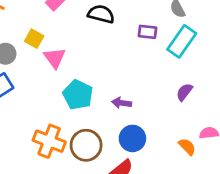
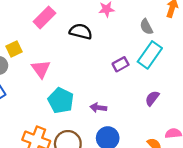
purple rectangle: (148, 32) -> (121, 64), moved, turned -35
yellow square: (34, 39) -> (14, 49), moved, turned 35

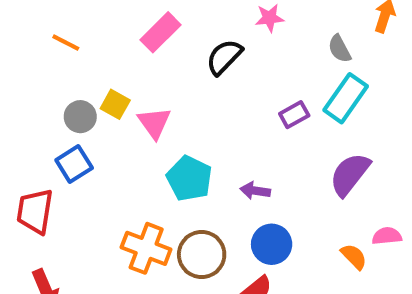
black semicircle: (81, 31) -> (224, 57), turned -60
yellow square: (14, 49) -> (115, 104), moved, turned -35
purple semicircle: (152, 98) -> (350, 174), size x1.6

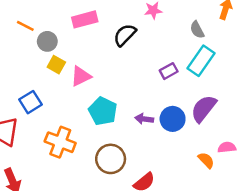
pink rectangle: (160, 32) -> (85, 19), turned 30
gray circle: (80, 117) -> (47, 41), moved
pink triangle: (154, 123) -> (81, 76), turned 40
blue circle: (272, 244) -> (173, 119), moved
orange cross: (146, 248) -> (60, 142), moved

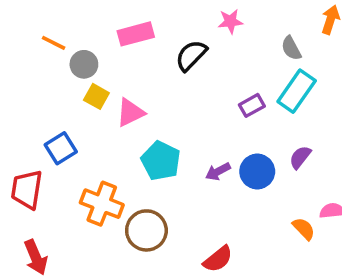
purple semicircle: (204, 109) -> (300, 157), size x0.6
purple arrow: (144, 119) -> (218, 171), turned -36
brown circle: (111, 159) -> (146, 230), moved

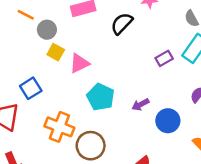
blue circle: (257, 171) -> (168, 121), moved

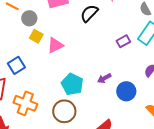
cyan pentagon: (101, 97) -> (72, 84), moved
orange cross: (59, 127) -> (25, 103), moved

